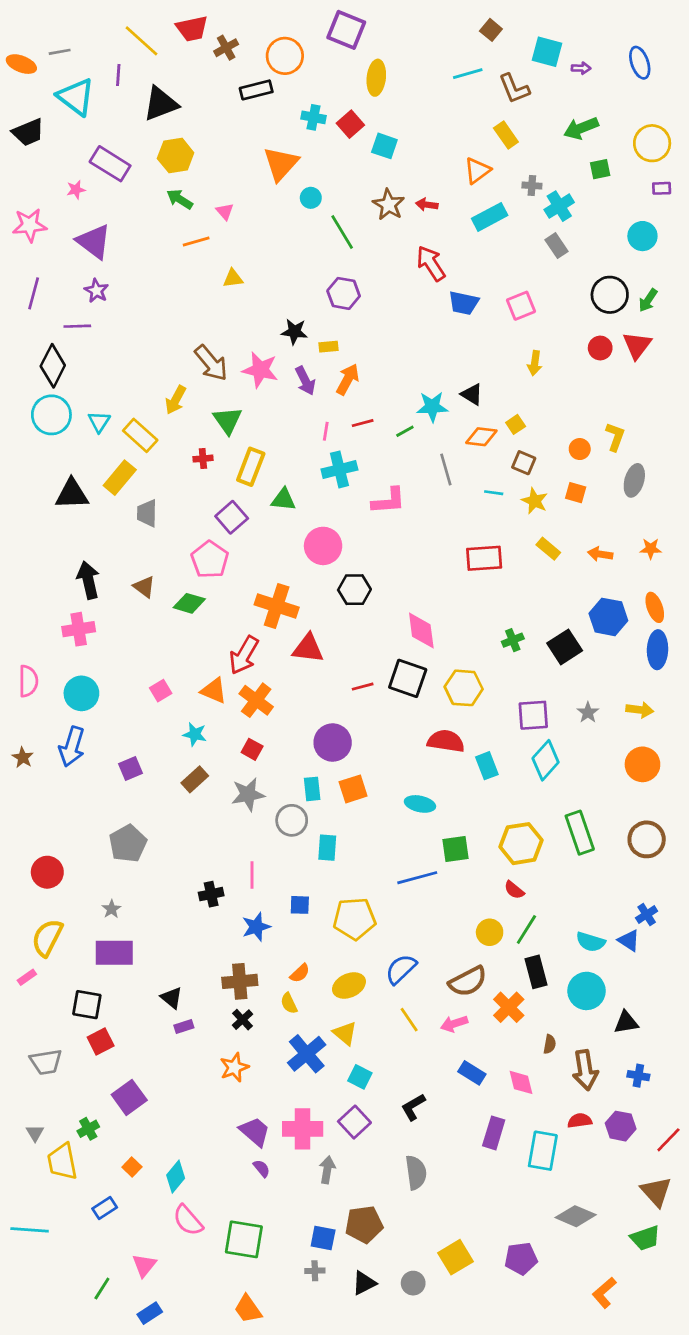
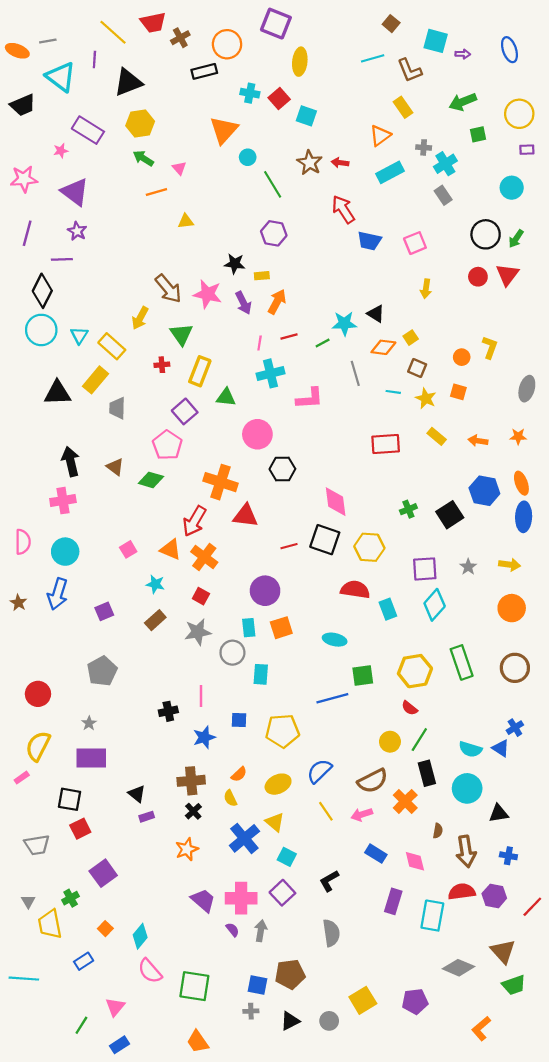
gray ellipse: (634, 480) -> (527, 389), moved
red semicircle: (580, 1121) -> (462, 892), size x1.4
purple semicircle: (262, 1168) -> (232, 930), moved
brown triangle: (656, 1192) -> (503, 951), moved

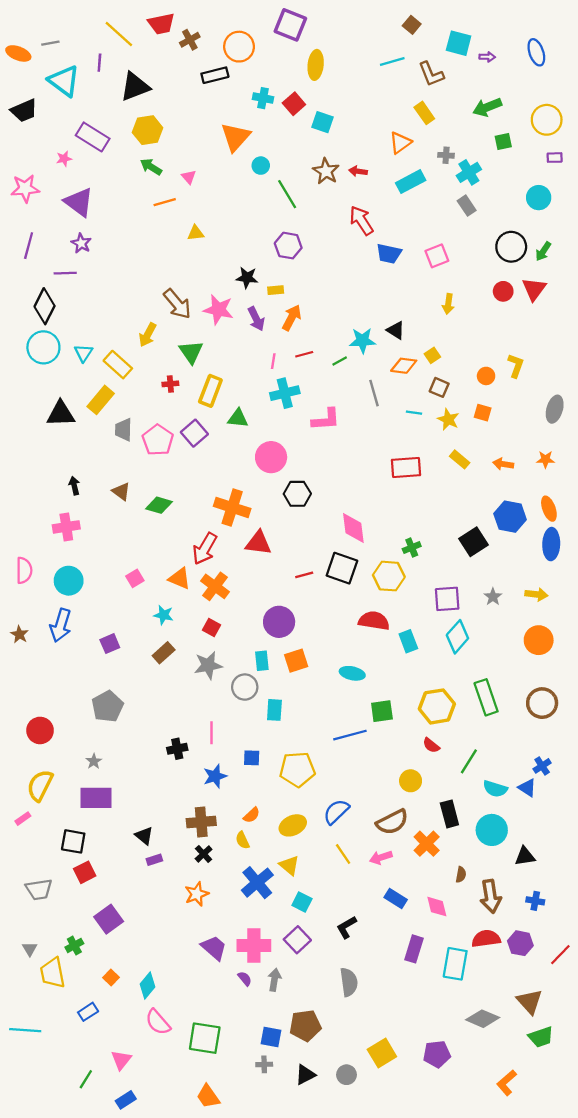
pink pentagon: (167, 445) -> (158, 440), moved
black arrow: (71, 461) -> (74, 486), size x0.6
green cross: (408, 509) -> (412, 548), moved
green line: (419, 740) -> (469, 761), moved

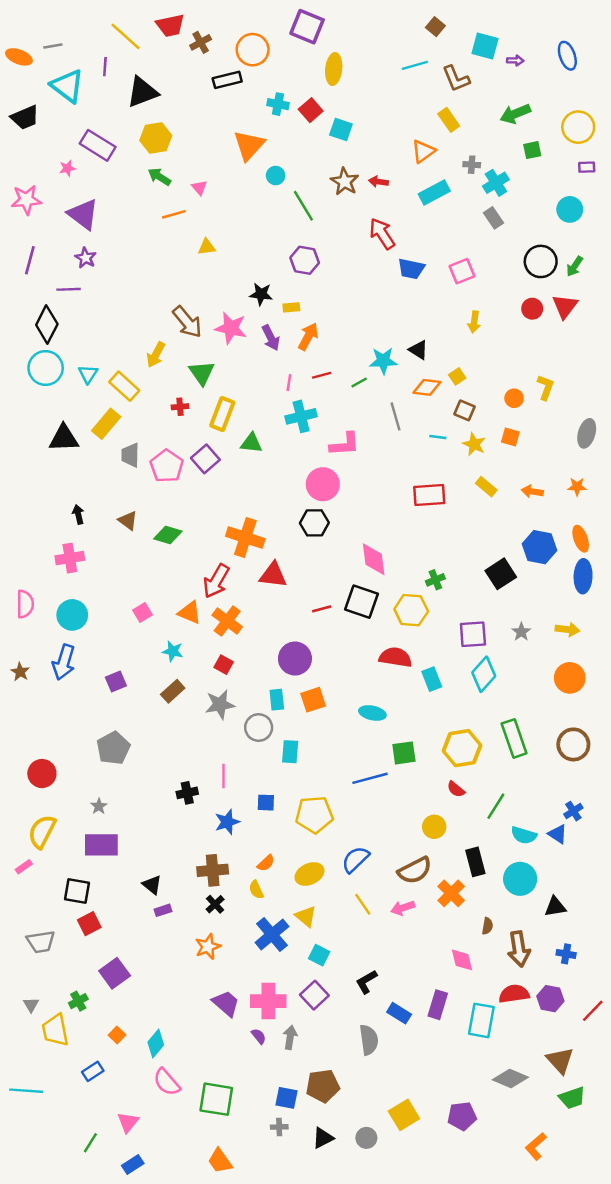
pink circle: (271, 457) -> (323, 484), moved
blue rectangle: (396, 899) -> (399, 1013), moved

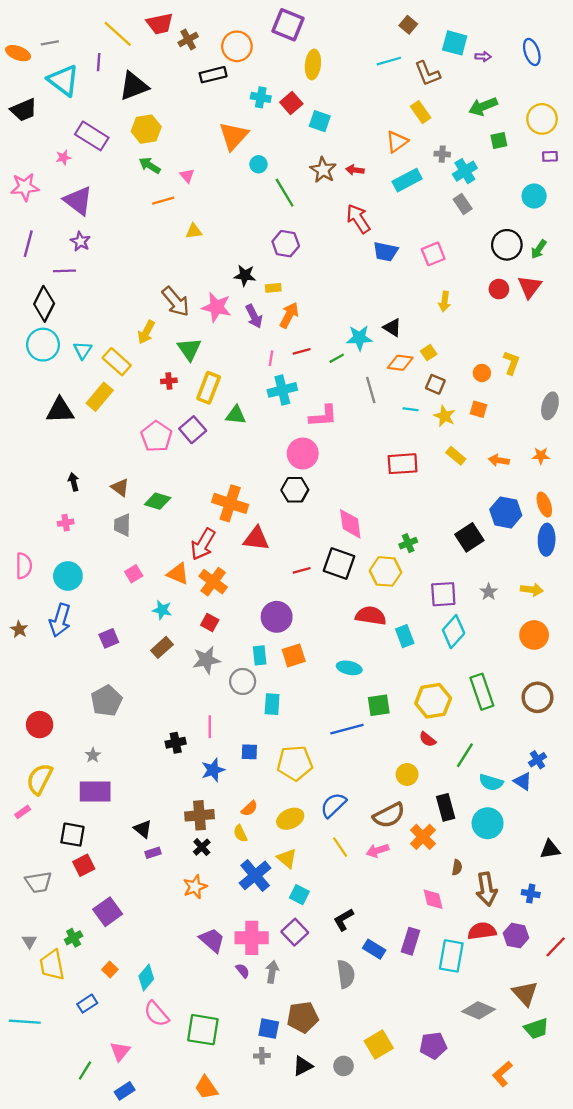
gray trapezoid: (130, 455) -> (122, 525), moved
pink cross: (70, 558) -> (66, 523), size x0.6
black triangle: (555, 907) -> (550, 849), moved

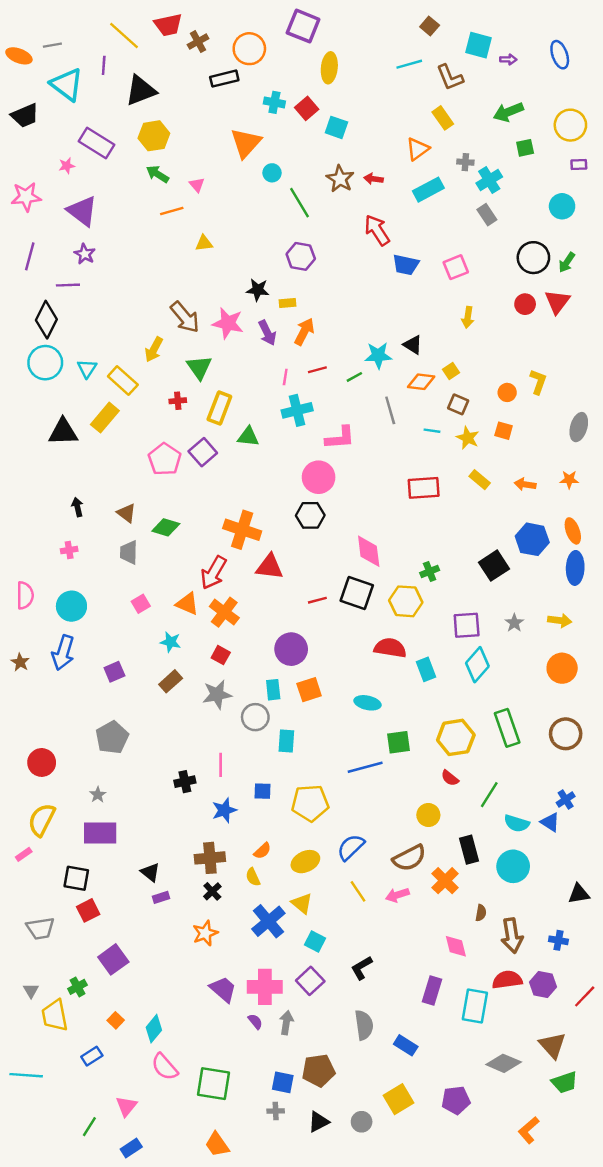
blue rectangle: (374, 949) -> (406, 1045), moved

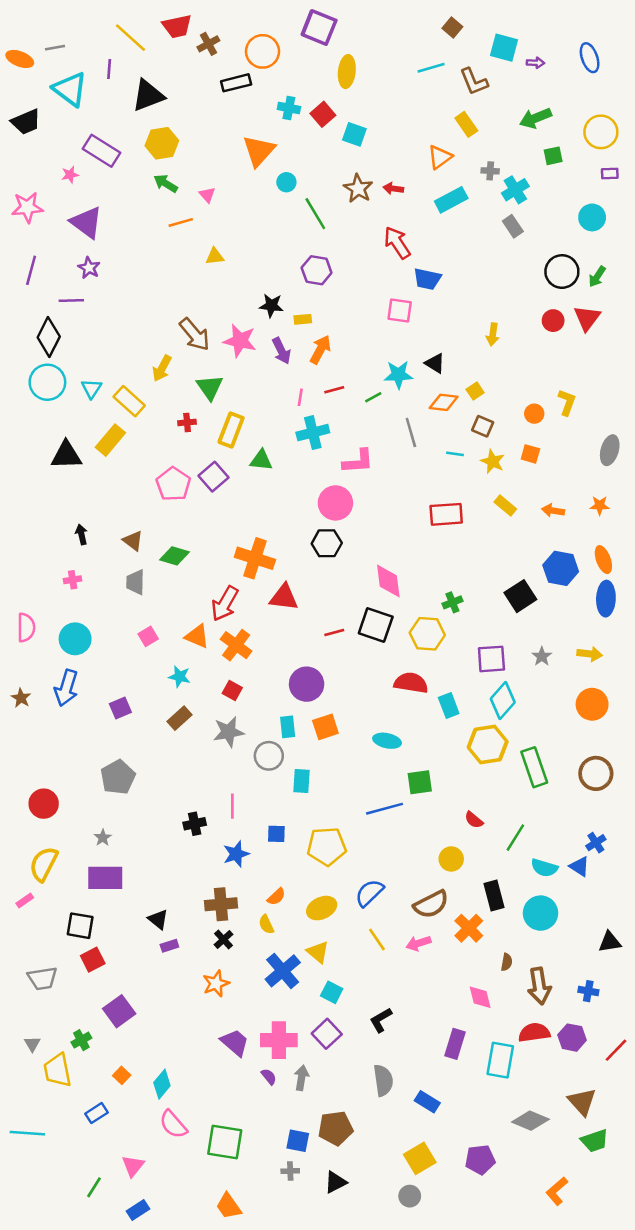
pink square: (456, 267) -> (400, 311), moved, turned 30
yellow hexagon: (456, 737) -> (488, 745), moved
gray circle: (362, 1122) -> (410, 1196), moved

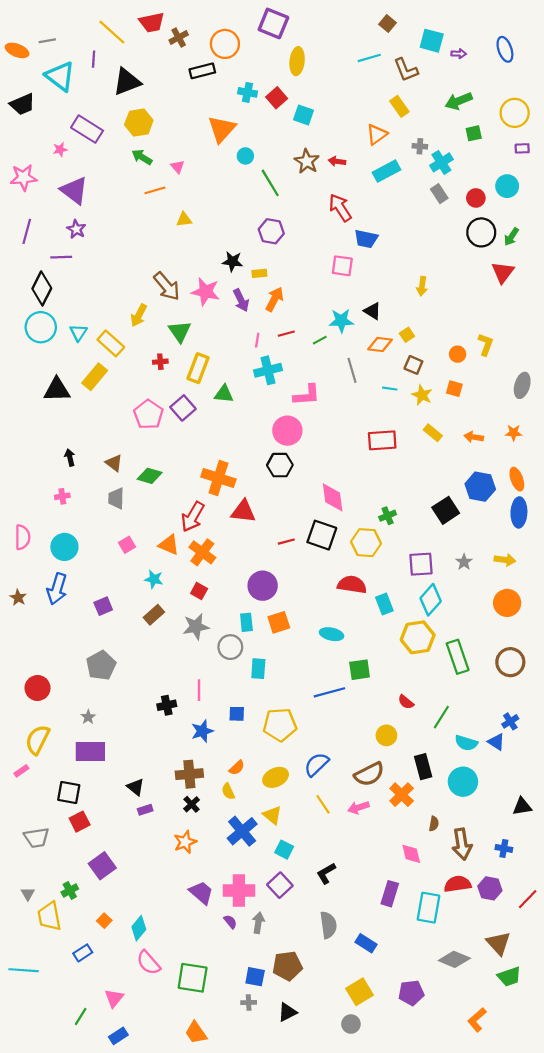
red circle: (553, 321) -> (476, 198), moved

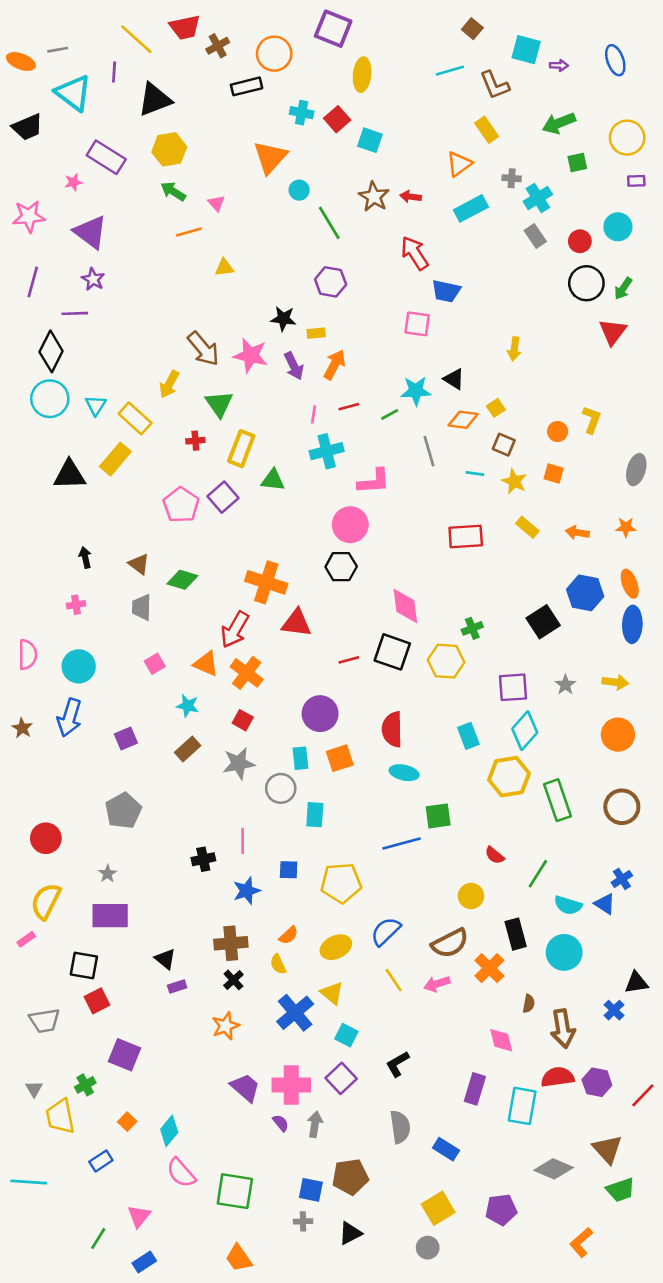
red semicircle: (352, 585) -> (392, 729), moved, turned -100
blue cross: (504, 848) -> (614, 1010), moved, turned 35
purple square: (102, 866) -> (125, 1055), turned -32

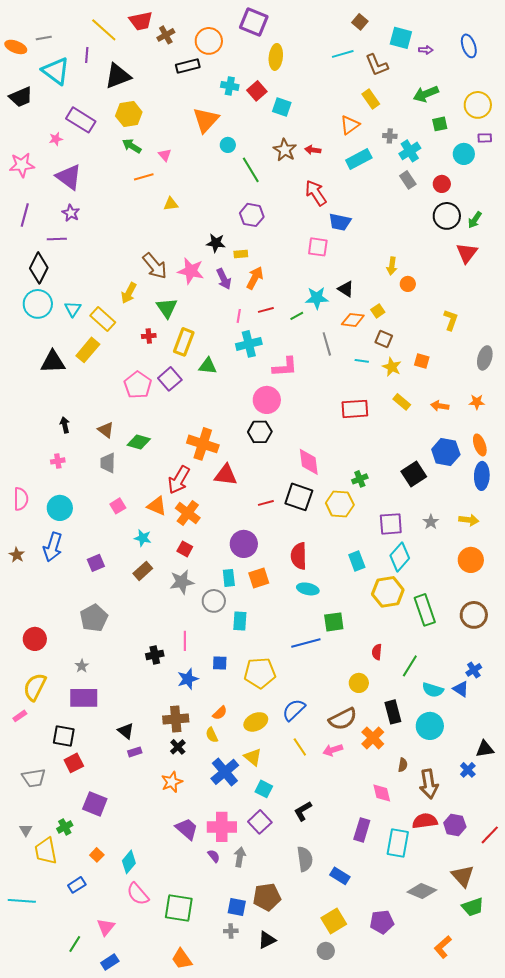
cyan circle: (618, 227) -> (464, 154), moved
orange circle: (558, 431) -> (408, 284), moved
red semicircle: (495, 855) -> (377, 652), turned 56

